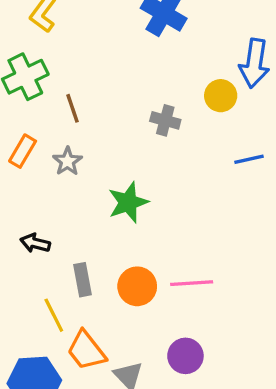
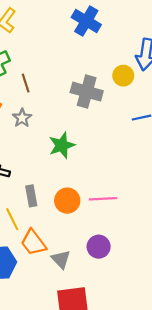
gray cross: (165, 120) -> (87, 92), size x1.6

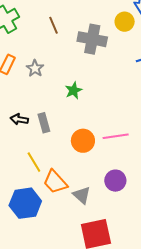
brown line: (26, 83) -> (54, 25), moved
green star: (62, 145) -> (74, 90), size x0.7
gray rectangle: (31, 196) -> (44, 123), moved

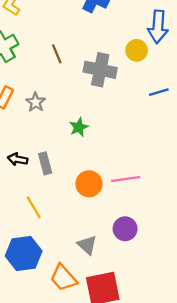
orange trapezoid: (55, 182) -> (63, 278), moved

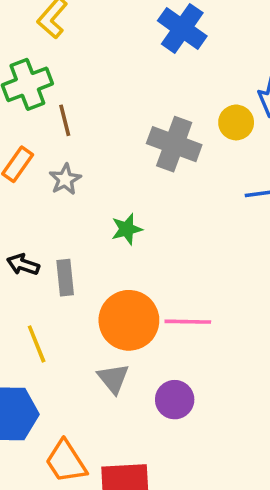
brown line: (57, 54) -> (65, 120), moved
orange circle: (89, 184) -> (129, 320), size x1.4
gray triangle: (87, 245) -> (113, 378), moved

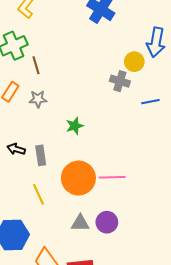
gray cross: (174, 144) -> (120, 81), moved, size x0.7
gray star: (65, 179) -> (38, 99), turned 30
yellow line: (37, 344) -> (38, 194), moved
gray triangle: (113, 378) -> (80, 223), moved, turned -48

